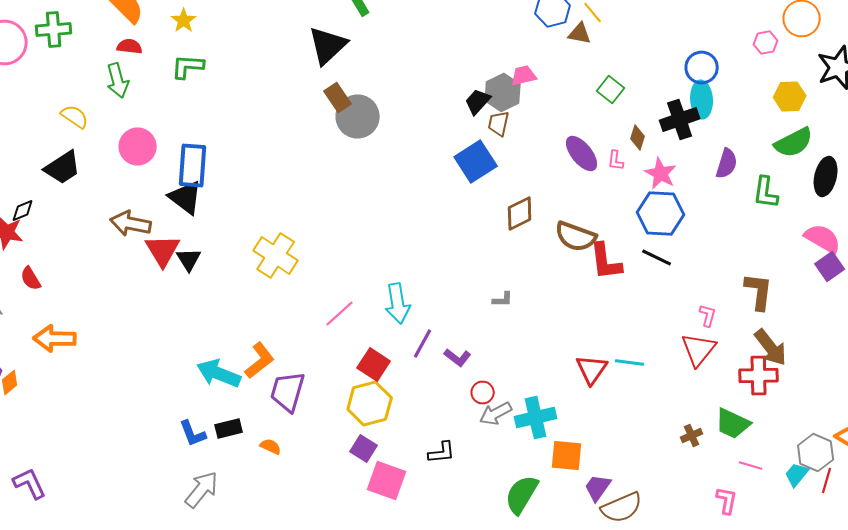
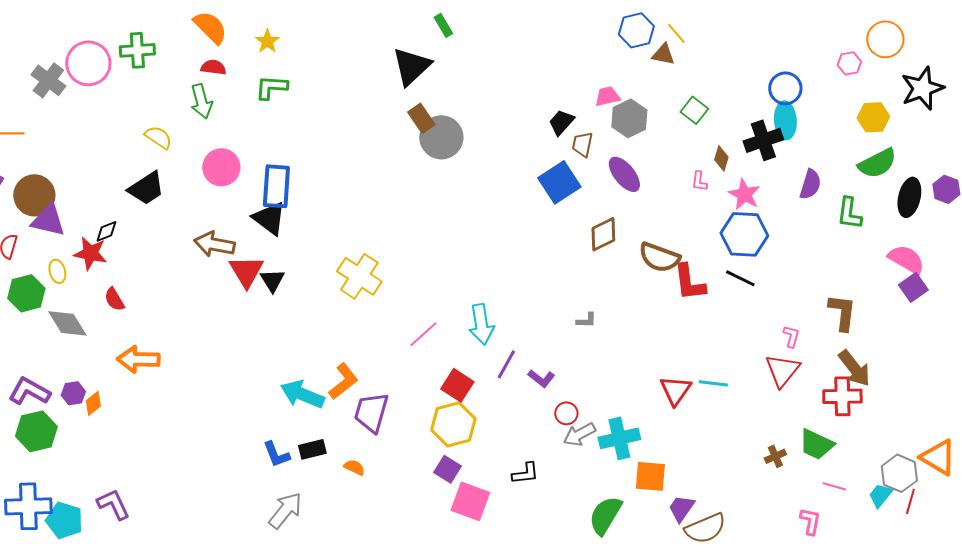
gray hexagon: (503, 92) -> (629, 118), moved
purple ellipse: (582, 154) -> (624, 174), moved

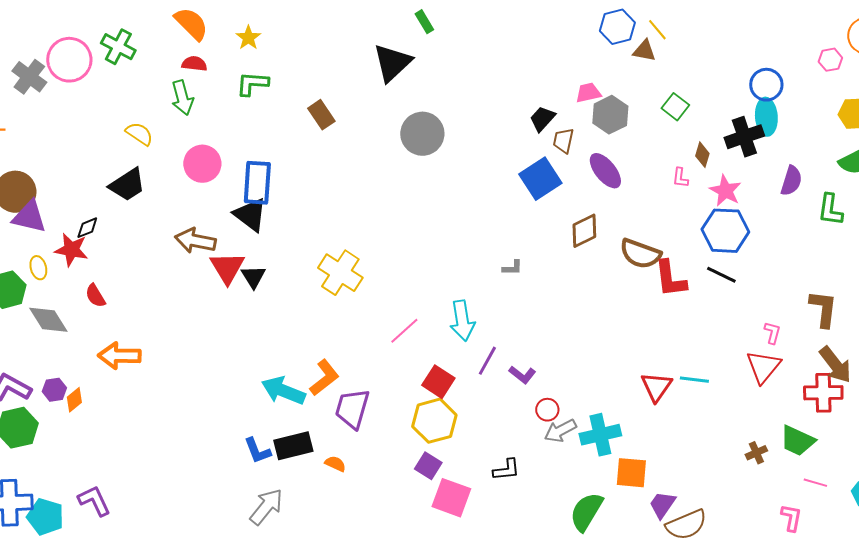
green cross: (137, 50) -> (118, 47), turned 32
brown rectangle: (421, 118) -> (321, 115), moved
gray L-shape: (586, 320) -> (512, 268), moved
black rectangle: (312, 449) -> (293, 446), size x1.4

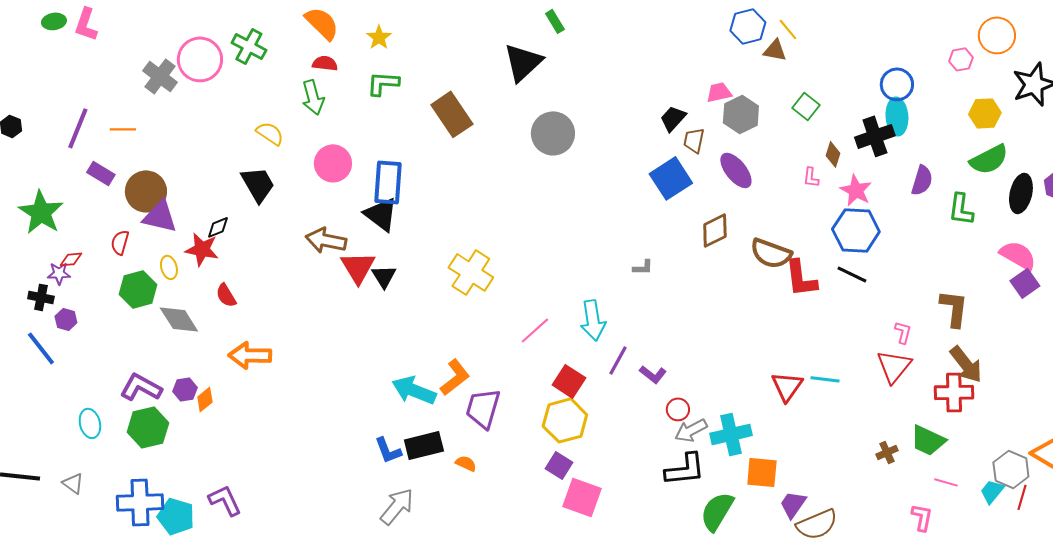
brown rectangle: (321, 115) -> (452, 114), size x1.5
black trapezoid: (127, 185) -> (258, 184), turned -87
black L-shape: (506, 470) -> (685, 469), moved, size x1.5

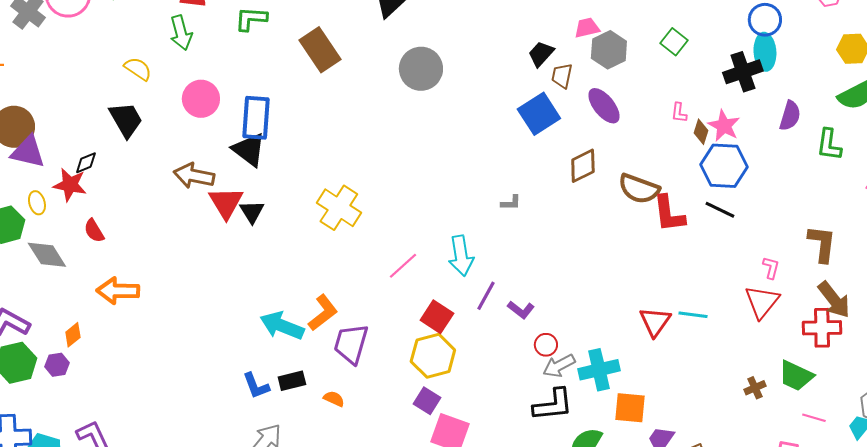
brown diamond: (833, 154) -> (701, 132), moved
purple hexagon: (185, 389) -> (57, 365), moved
black rectangle: (424, 445) -> (292, 381), size x0.7

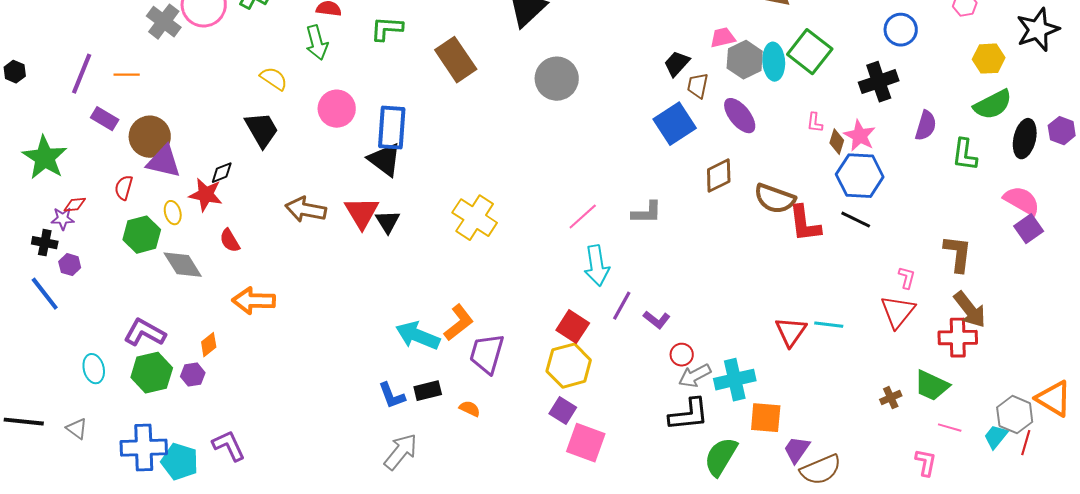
green square: (674, 42) -> (810, 52), size x1.6
cyan ellipse: (765, 52) -> (774, 62), moved
brown arrow: (194, 176) -> (306, 210), moved
gray L-shape: (511, 203) -> (647, 213), size x1.5
pink line: (403, 266) -> (583, 217), moved

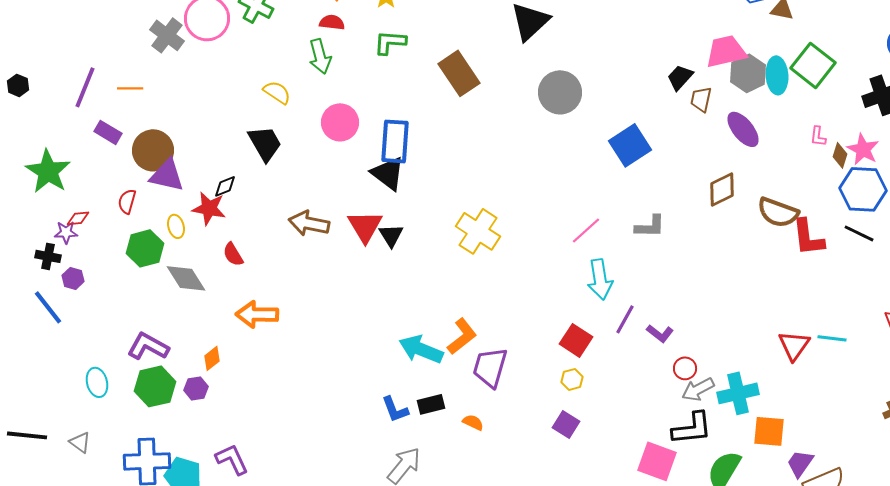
pink trapezoid: (723, 38) -> (726, 51), size x1.6
blue square: (675, 124) -> (630, 145), moved
yellow hexagon: (569, 366) -> (572, 379), size x0.5
pink square: (586, 443) -> (657, 461), moved

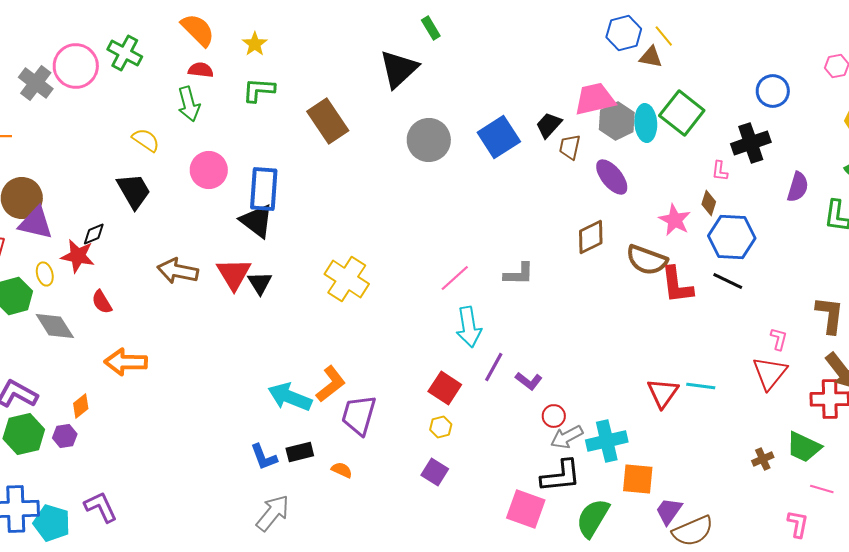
pink L-shape: (818, 136) -> (720, 171), moved
blue square: (630, 145) -> (499, 137), moved
pink star: (863, 149) -> (675, 220), moved

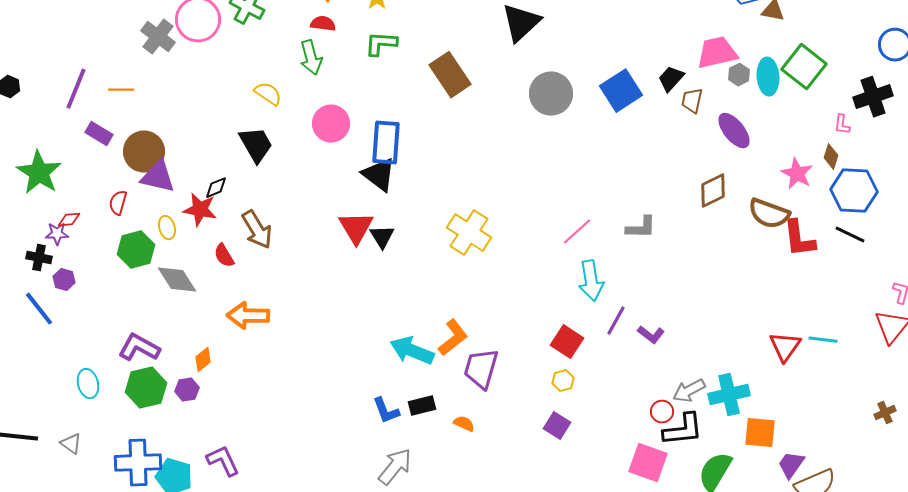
gray hexagon: (617, 121) -> (739, 75), size x0.6
brown arrow: (178, 271) -> (257, 230), moved, turned -132
red circle: (554, 416) -> (662, 412), moved

